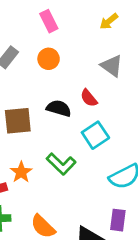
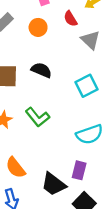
red semicircle: (89, 98) -> (70, 19), moved
cyan square: (95, 135) -> (87, 86), moved

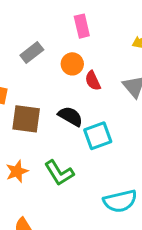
red semicircle: (70, 19) -> (93, 81), moved
cyan square: (87, 86) -> (98, 136), moved

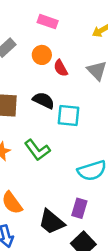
pink rectangle: (82, 26) -> (48, 22), turned -54
cyan square: (98, 136) -> (68, 115), turned 30

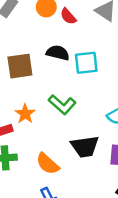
black trapezoid: (52, 222) -> (85, 147), moved, turned -36

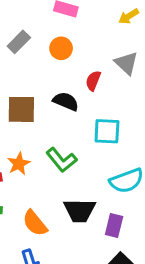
red semicircle: (68, 16) -> (93, 81), moved, turned 54
cyan square: (86, 63) -> (107, 131), moved

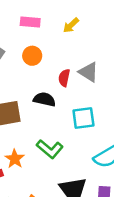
yellow arrow: (129, 16) -> (71, 25), moved
gray triangle: (126, 63) -> (89, 72), moved

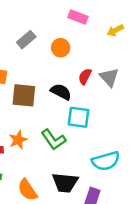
pink rectangle: (30, 22) -> (78, 17), moved
yellow arrow: (71, 25) -> (115, 30), moved
cyan square: (83, 118) -> (78, 117), moved

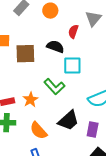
gray triangle: (109, 77) -> (93, 18), moved, turned 30
orange star: (18, 140) -> (30, 100), moved
black trapezoid: (65, 183) -> (68, 121), turned -40

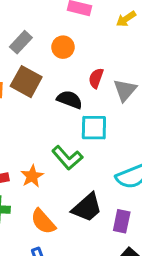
gray triangle: (93, 18) -> (125, 90), moved
brown square: (25, 54) -> (26, 82), moved, turned 30

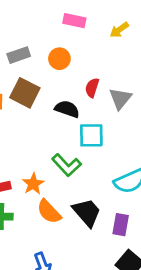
gray rectangle: (21, 42) -> (19, 55), turned 30
black trapezoid: (87, 208) -> (87, 213), turned -88
orange semicircle: (43, 222) -> (49, 212), moved

